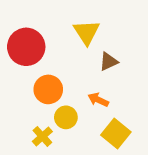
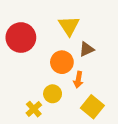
orange circle: (48, 89) -> (62, 62), moved
orange arrow: (98, 100) -> (78, 80), turned -105

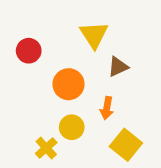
red circle: (21, 38) -> (29, 51), size x0.6
orange circle: (62, 62) -> (69, 84), moved

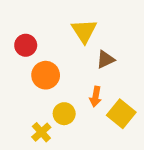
orange circle: (69, 84) -> (46, 75), moved
yellow square: (126, 145) -> (121, 114), moved

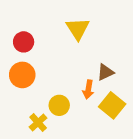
brown triangle: (105, 59) -> (105, 72), moved
orange circle: (46, 75) -> (22, 75), moved

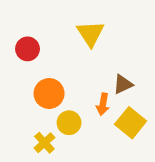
orange circle: (22, 75) -> (49, 93), moved

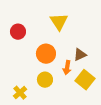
orange circle: (49, 93) -> (46, 54), moved
yellow cross: (44, 143) -> (20, 93), moved

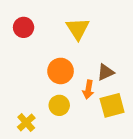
red circle: (18, 32) -> (24, 27), moved
yellow square: (85, 80) -> (112, 105), turned 36

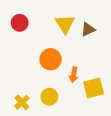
brown triangle: (105, 72) -> (88, 29), moved
yellow circle: (59, 105) -> (49, 97), moved

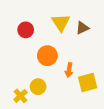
red circle: (20, 23) -> (26, 30), moved
yellow circle: (49, 97) -> (38, 87), moved

